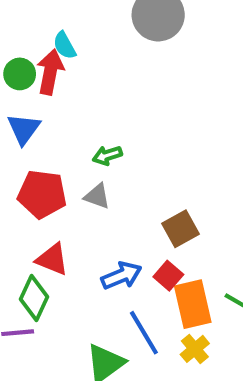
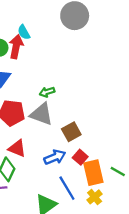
gray triangle: (97, 196) -> (41, 114), size x1.6
brown square: (181, 229) -> (71, 132), moved

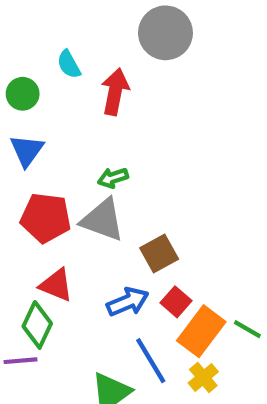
red arrow: (16, 47) -> (115, 92), moved
orange rectangle: (93, 173) -> (201, 331), turned 50

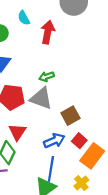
red triangle: (56, 285) -> (17, 132), turned 42
blue line: (151, 361) -> (51, 169), moved, turned 40
yellow cross: (203, 377) -> (81, 183), moved

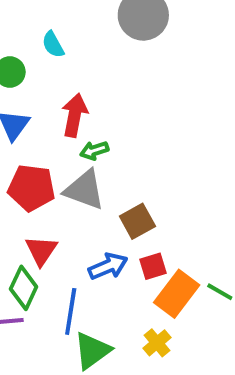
red arrow: (48, 32) -> (75, 115), moved
red square: (79, 141) -> (153, 266), turned 32
blue line: (51, 169) -> (71, 311), moved

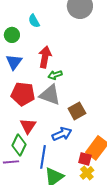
red square: (153, 266) -> (85, 159), moved, turned 32

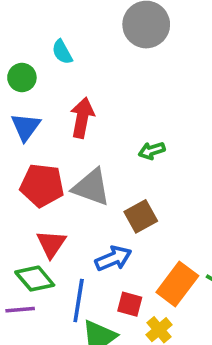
green arrow: (55, 75) -> (152, 151), moved
green diamond: (19, 145) -> (35, 279), turned -65
red square: (85, 159) -> (130, 304), moved

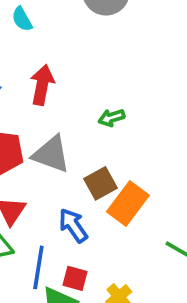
blue arrow: (113, 258) -> (73, 225), turned -102
orange rectangle: (177, 284) -> (128, 203), moved
red square: (130, 304) -> (75, 278), moved

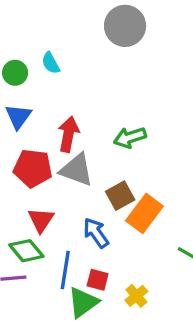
cyan semicircle: (22, 19) -> (51, 63), moved
red arrow: (42, 85) -> (68, 134), moved
green arrow: (111, 118) -> (130, 137), size x1.4

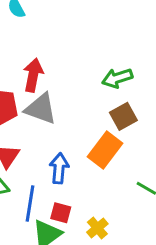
green arrow: (130, 137) -> (117, 78), moved
brown square: (120, 196) -> (123, 116), moved
blue arrow: (96, 233) -> (59, 168), turned 40

